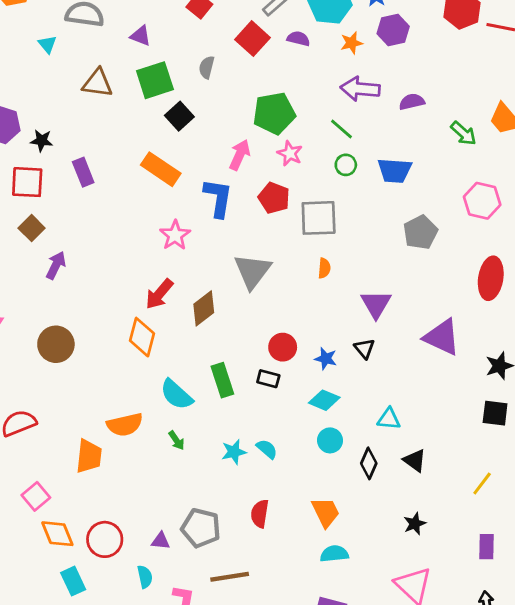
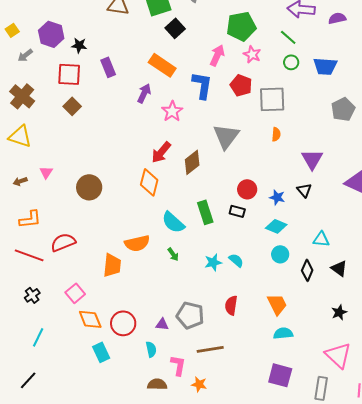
purple arrow: (56, 265) -> (144, 93), moved

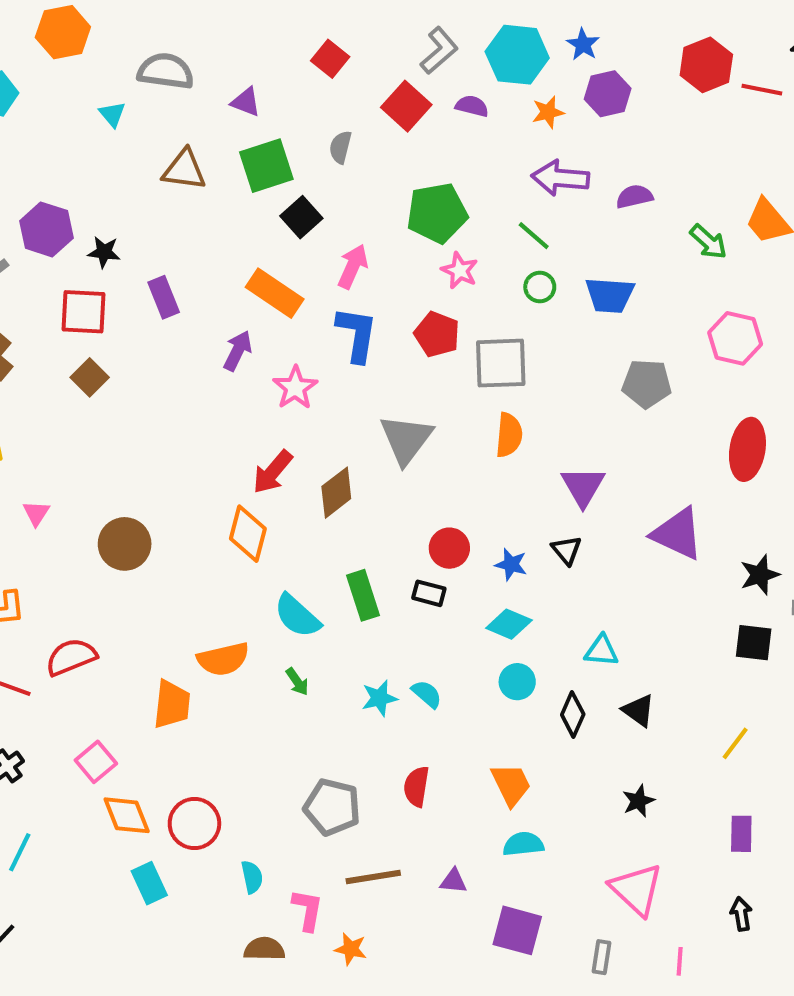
pink arrow: (217, 55) -> (353, 266), moved
gray pentagon: (343, 109) -> (647, 384), turned 30
orange semicircle: (276, 134) -> (509, 435), size x1.5
purple triangle: (162, 324) -> (453, 881), moved
gray rectangle: (321, 388) -> (601, 957), size x0.7

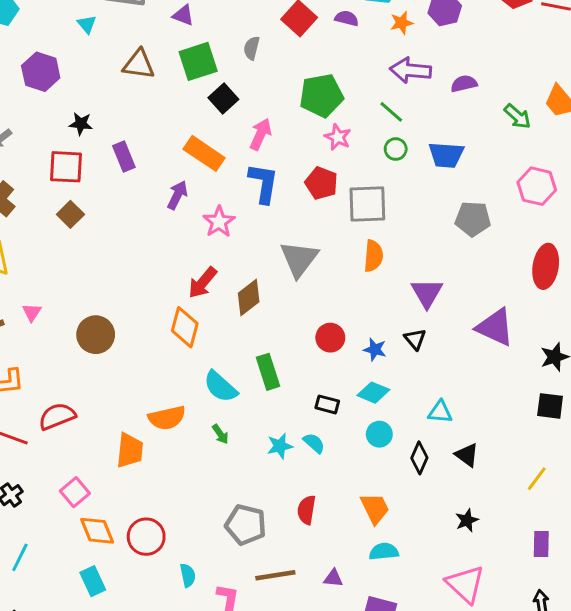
purple hexagon: (46, 229) -> (41, 72), moved
black rectangle: (429, 593) -> (327, 404), moved
cyan rectangle: (149, 883) -> (93, 581), moved

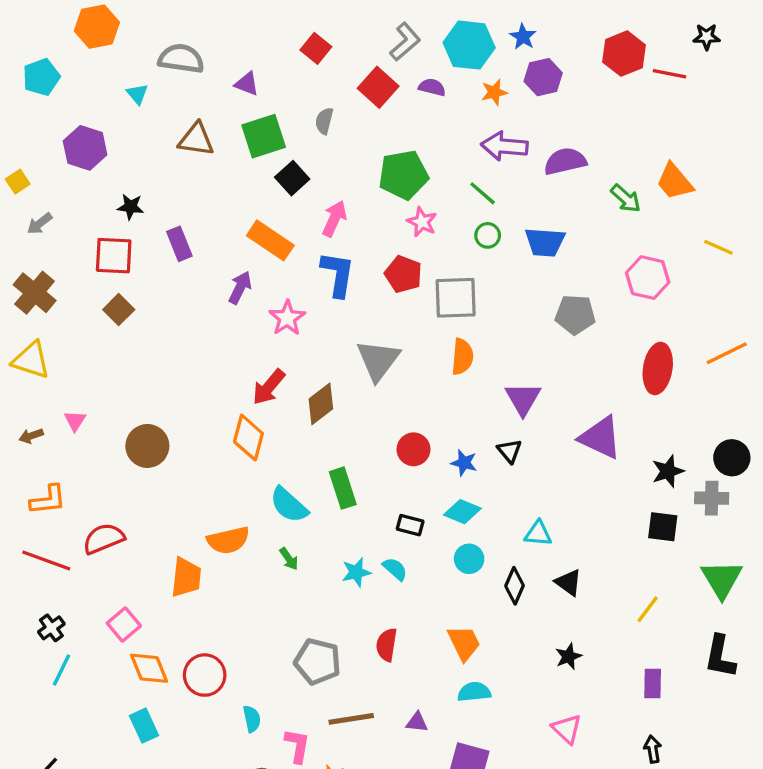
purple semicircle: (464, 84) -> (565, 161), size x1.4
cyan line: (20, 557) -> (61, 670), moved
pink triangle: (465, 584) -> (567, 729), size x0.7

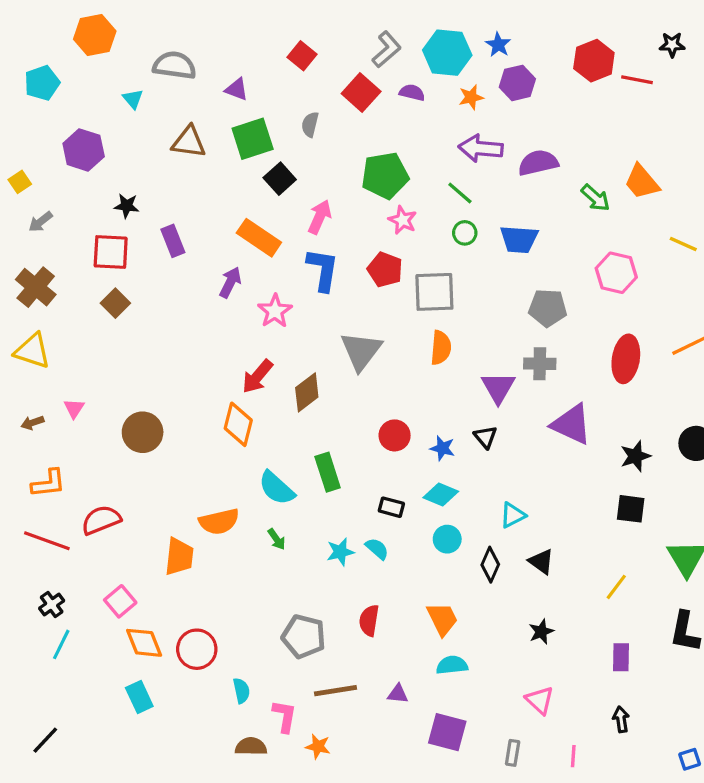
gray cross: (712, 498) -> (540, 364), moved
cyan triangle: (538, 534) -> (513, 515), turned -32

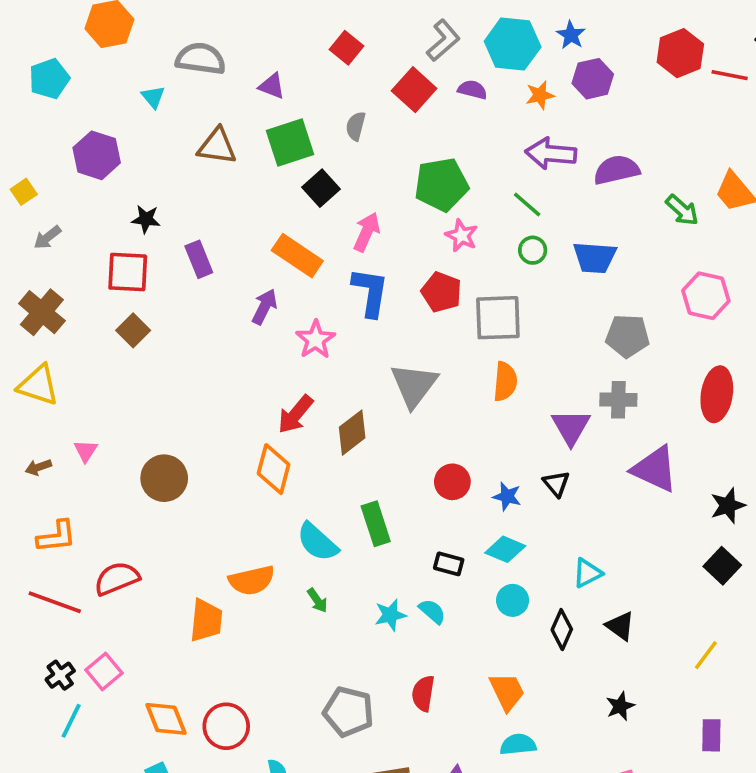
black square: (631, 509) -> (722, 566), turned 36
pink square: (120, 601) -> (104, 672), moved

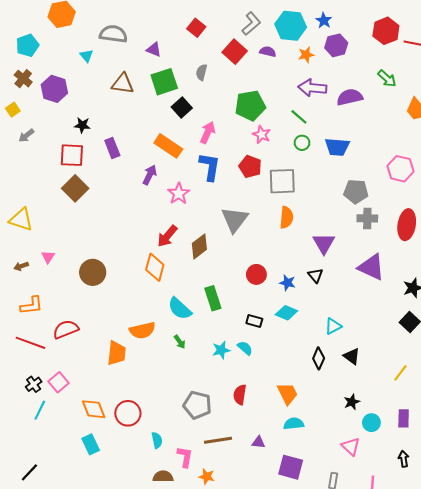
green arrow: (682, 210) -> (387, 79), moved
brown cross: (42, 312) -> (23, 79), moved, size x0.7
brown square: (133, 330) -> (75, 188), size x1.4
gray cross: (618, 400) -> (367, 218), moved
cyan circle: (513, 600) -> (371, 423), moved

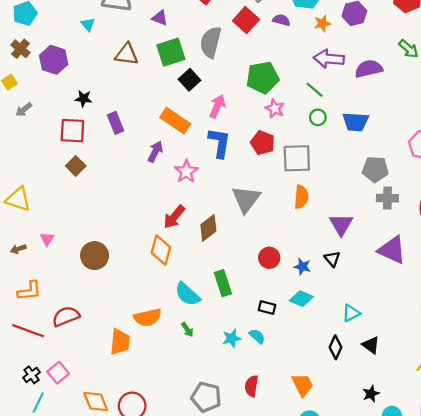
gray semicircle: (201, 72) -> (211, 42), size x1.8
brown square: (75, 188) -> (76, 166), size x0.7

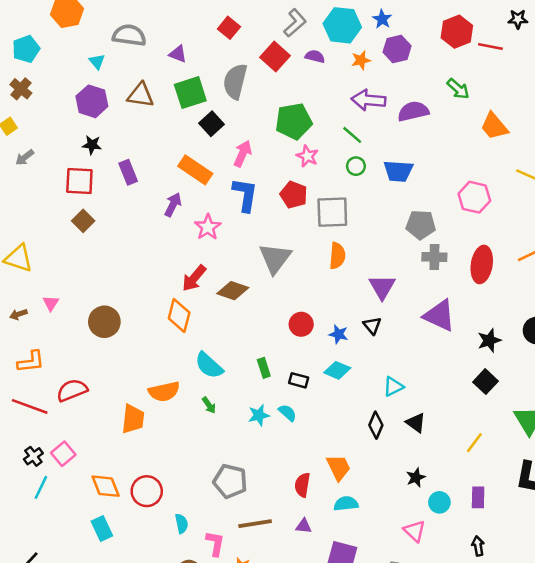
purple hexagon: (54, 60) -> (92, 101), moved
brown diamond: (208, 228) -> (233, 291), turned 56
green rectangle: (223, 283) -> (264, 368), moved, size x0.7
red semicircle: (252, 386) -> (302, 485), moved

